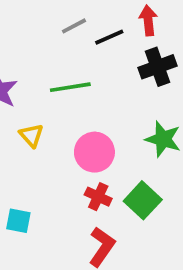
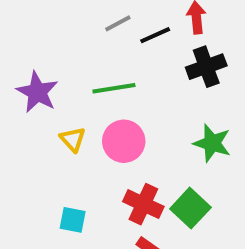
pink circle: (94, 152) -> (124, 141), moved
red cross: (98, 197) -> (143, 204), size x1.4
cyan square: (18, 221) -> (73, 220), moved

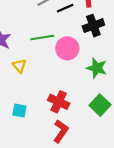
pink circle: (124, 141) -> (67, 48), moved
green square: (190, 208) -> (100, 105), moved

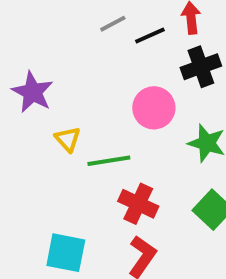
green line: (42, 38) -> (109, 161), moved
cyan square: (19, 110) -> (66, 253), moved, size x1.5

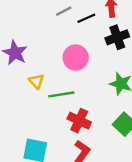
pink circle: (154, 108) -> (76, 58), moved

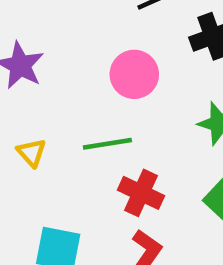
yellow triangle: (36, 81) -> (31, 153), moved

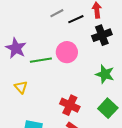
green line: (107, 144) -> (41, 60), moved

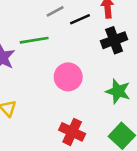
pink circle: (67, 52) -> (68, 77), moved
green line: (41, 60) -> (34, 40), moved

